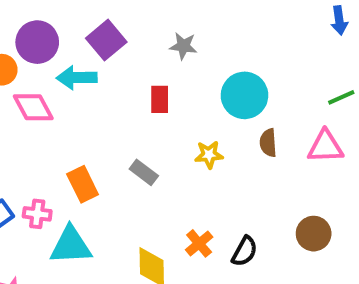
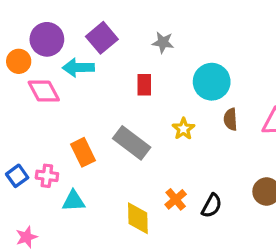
yellow star: (209, 155) -> (183, 129), turned -30
gray rectangle: (144, 172) -> (132, 143), size x1.6
cyan triangle: (71, 245) -> (74, 201), size x0.7

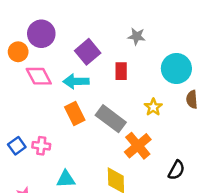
purple square: (102, 38) -> (88, 52), moved
cyan arrow: (78, 68) -> (76, 81), moved
orange rectangle: (83, 152) -> (75, 114), moved
orange cross: (176, 199) -> (138, 146), moved, size x1.5
cyan triangle: (74, 201) -> (66, 179), moved

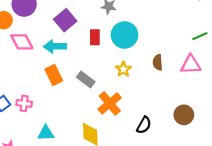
cyan circle: (176, 68) -> (125, 35), moved
gray rectangle: (111, 119) -> (86, 79), size x0.7

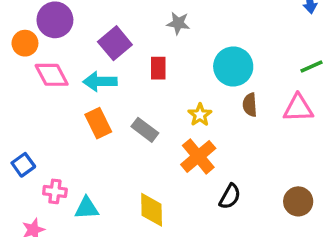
cyan circle: (125, 35) -> (233, 66), moved
pink cross: (24, 103) -> (55, 191), moved
orange cross: (110, 103) -> (198, 156), moved
brown circle: (184, 115) -> (298, 201), moved

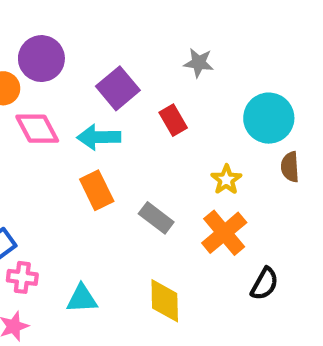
red rectangle: (158, 68) -> (173, 120), turned -30
gray rectangle: (145, 130) -> (156, 218), moved
pink cross: (55, 191) -> (22, 277), moved

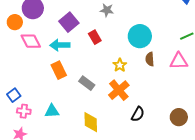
cyan triangle: (82, 299) -> (52, 111), moved

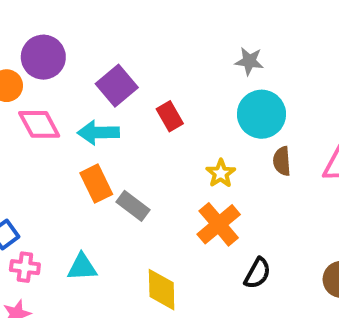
gray star: (107, 10) -> (249, 61), moved
gray rectangle: (87, 83) -> (133, 206), moved

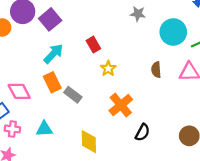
purple square: (117, 86) -> (50, 19), moved
cyan circle: (261, 114) -> (173, 32), moved
pink diamond: (39, 124) -> (19, 91), moved
cyan arrow: (98, 133) -> (53, 54), turned 135
yellow star: (221, 173) -> (108, 69), moved

